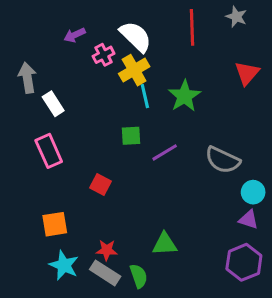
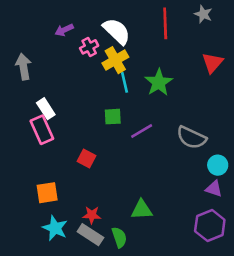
white rectangle: (53, 104) -> (46, 109), moved

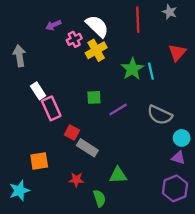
cyan line: (125, 82) -> (151, 71), moved
pink rectangle: (42, 130) -> (51, 108), moved
cyan star: (55, 228) -> (19, 191), moved, turned 30
gray rectangle: (90, 235) -> (87, 148), moved

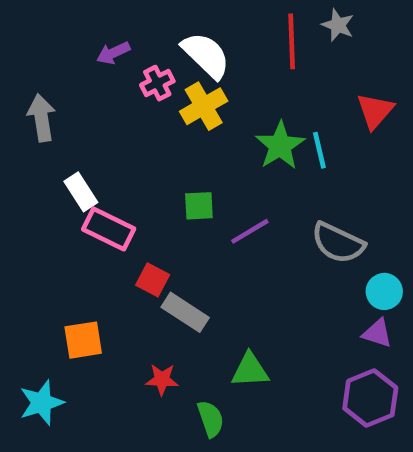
gray star: (170, 12) -> (338, 25), moved
pink rectangle: (51, 108) -> (109, 229), turned -40

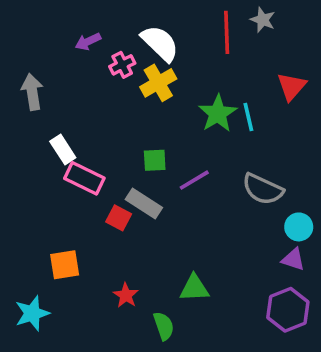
gray rectangle: (185, 312) -> (144, 203), moved
red star: (162, 379) -> (126, 295), turned 30

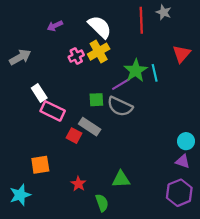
pink cross: (122, 65) -> (76, 56), moved
gray arrow: (32, 92) -> (20, 57), turned 70
purple line: (194, 180) -> (121, 84), moved
gray semicircle: (263, 189) -> (120, 106), moved

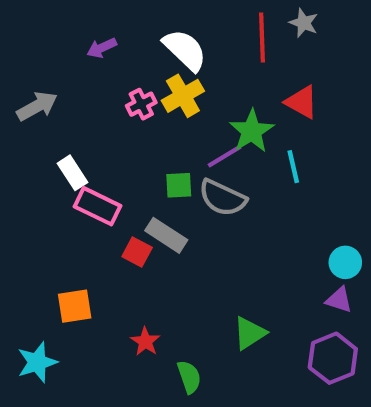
red triangle: (182, 54) -> (302, 102), moved, turned -42
cyan line: (155, 73) -> (293, 167), moved
green triangle: (121, 179) -> (250, 333), moved, turned -30

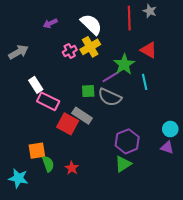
red square: (137, 252) -> (68, 124), size x1.5
purple hexagon: (333, 358) -> (127, 141), moved
cyan star: (37, 362) -> (18, 178), turned 30
green semicircle: (189, 377) -> (48, 164), moved

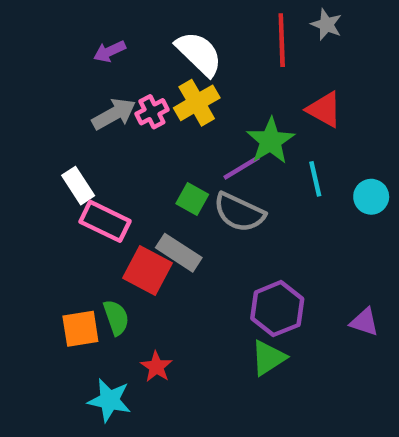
gray arrow: (18, 52) -> (114, 114), moved
green square: (88, 91) -> (192, 199), turned 32
cyan circle: (170, 129) -> (371, 197), moved
green semicircle: (48, 164) -> (116, 318), moved
cyan star: (18, 178) -> (109, 400), moved

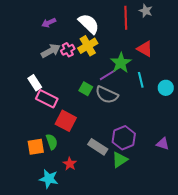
gray rectangle: (179, 253) -> (98, 147), moved

